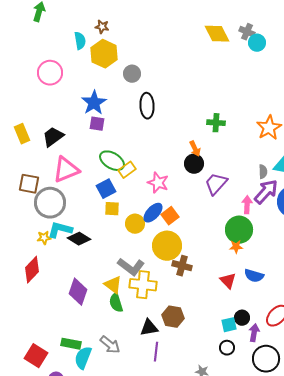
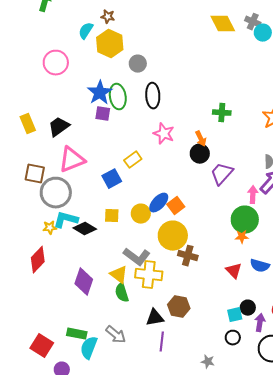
cyan semicircle: (80, 41) -> (86, 31), turned -138
green ellipse: (112, 161) -> (118, 97), moved, turned 50
pink star: (158, 183) -> (164, 134), moved
yellow square: (112, 209) -> (112, 216), moved

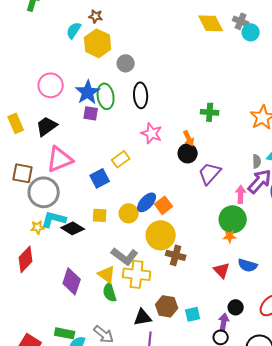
pink circle: (56, 63) -> (51, 85), moved
cyan square: (235, 315) -> (193, 314), moved
purple arrow: (260, 323) -> (224, 322), moved

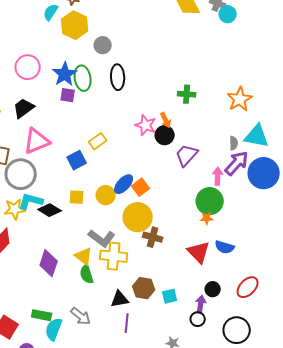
pink star: (152, 133) -> (146, 125), moved
yellow star: (38, 227) -> (15, 209), size x1.5
red triangle: (222, 270) -> (199, 252), size x1.4

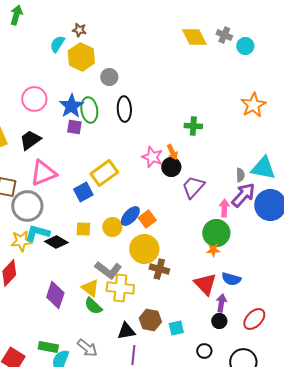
cyan circle: (228, 14) -> (245, 46), moved
orange star: (240, 99) -> (253, 105), moved
yellow rectangle: (98, 141) -> (104, 173), size x1.5
green semicircle: (87, 274) -> (93, 306), turned -30
purple arrow: (201, 304) -> (221, 303), moved

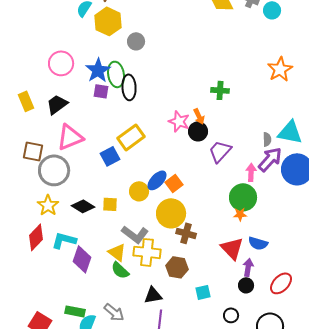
black ellipse: (124, 109) -> (129, 87), moved
yellow square: (83, 229) -> (110, 204), moved
cyan L-shape: (37, 233) -> (64, 240), moved
yellow star: (21, 241) -> (48, 205), turned -30
brown hexagon: (150, 320) -> (177, 267), moved

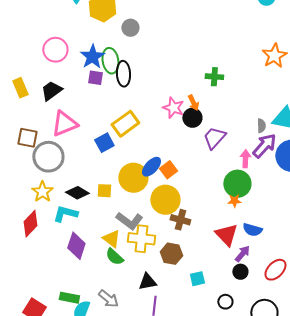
yellow circle: (139, 191) -> (133, 178), size x1.5
cyan L-shape: (64, 240) -> (65, 214), moved
purple arrow: (248, 267) -> (242, 254), turned 30

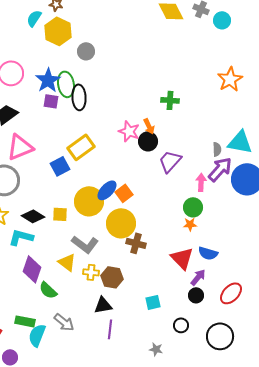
green circle: (237, 184) -> (193, 207), size x0.7
yellow cross: (141, 239) -> (91, 272), moved, size x0.6
brown hexagon: (171, 254) -> (112, 277), moved
green semicircle: (114, 257) -> (48, 290), moved

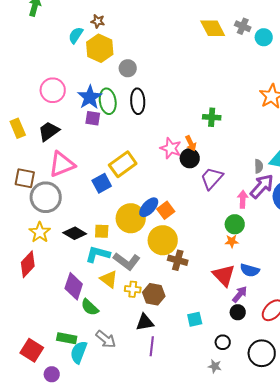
black ellipse: (79, 97) -> (138, 101), moved
cyan L-shape: (21, 237) -> (98, 254), moved
gray star: (156, 349) -> (215, 366), moved

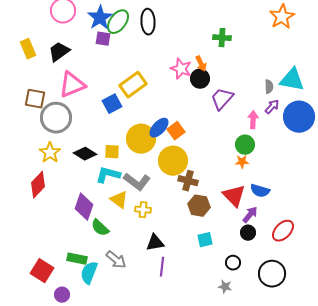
green ellipse: (108, 101) -> (118, 22), turned 45
purple arrow: (262, 186) -> (272, 107), size x0.6
brown hexagon: (154, 294) -> (199, 206), moved

